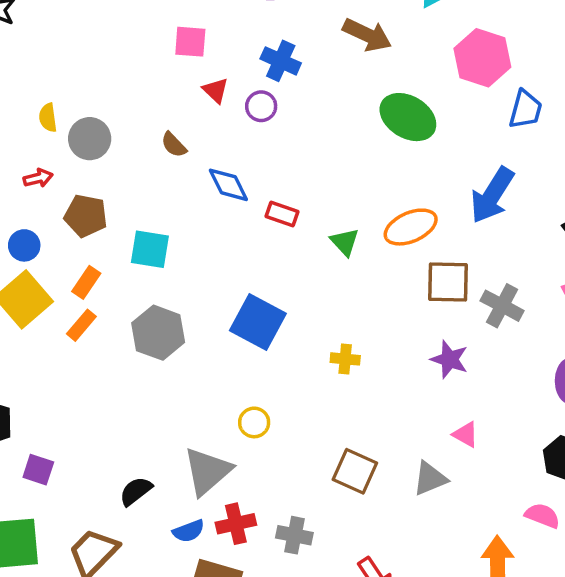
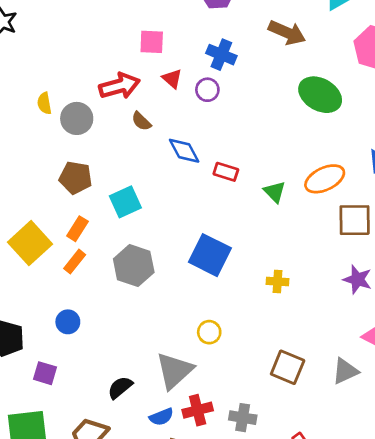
red arrow: (38, 178) -> (119, 86), moved, size x1.8
blue circle: (24, 245) -> (68, 322), moved
cyan square: (150, 249) -> (125, 202), turned -32

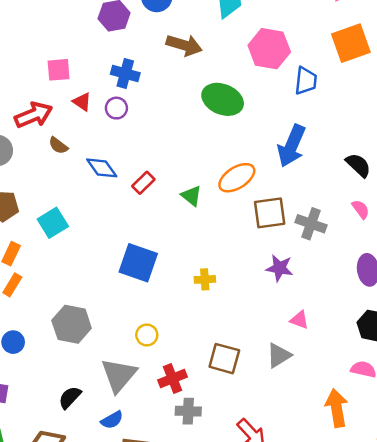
red rectangle: (226, 172) -> (143, 183), turned -55
gray hexagon: (134, 266) -> (72, 324), moved
red cross: (198, 410) -> (173, 379), moved

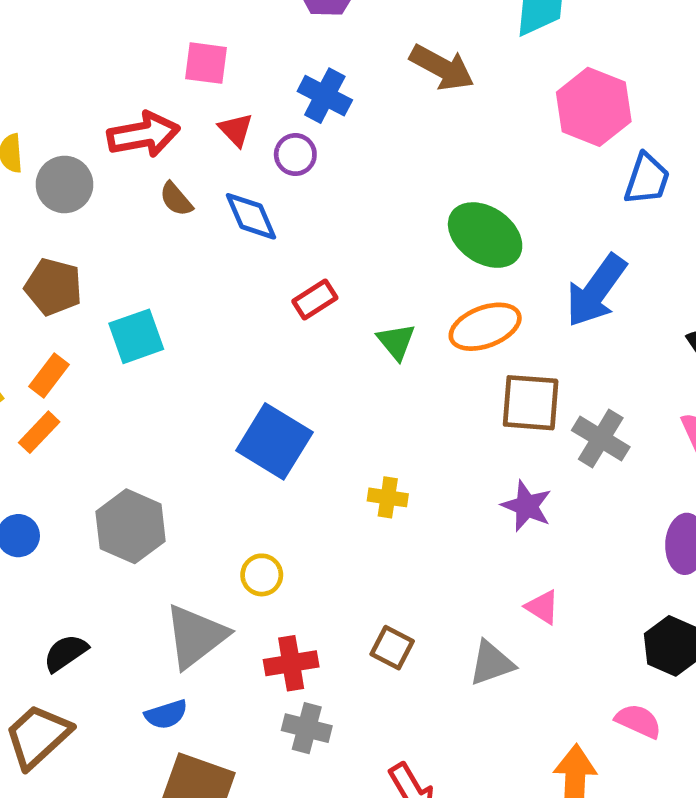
green ellipse: (223, 99) -> (485, 235), moved
blue diamond: (102, 168) -> (251, 216), moved
brown square: (224, 359) -> (392, 648), size x0.7
black semicircle: (70, 397) -> (66, 653), moved

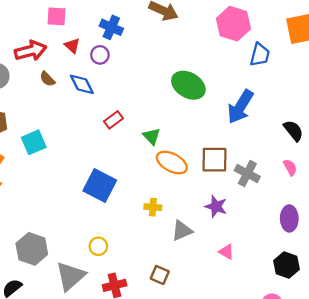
orange ellipse: (485, 327) -> (172, 163), moved, turned 52
gray hexagon: (131, 526) -> (32, 249), moved
gray triangle: (491, 663) -> (182, 231), moved

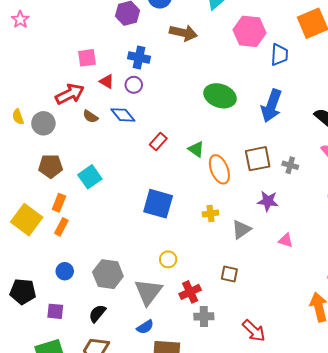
orange ellipse: (172, 163) -> (219, 169), turned 52
gray cross: (247, 174) -> (290, 165), size x0.7

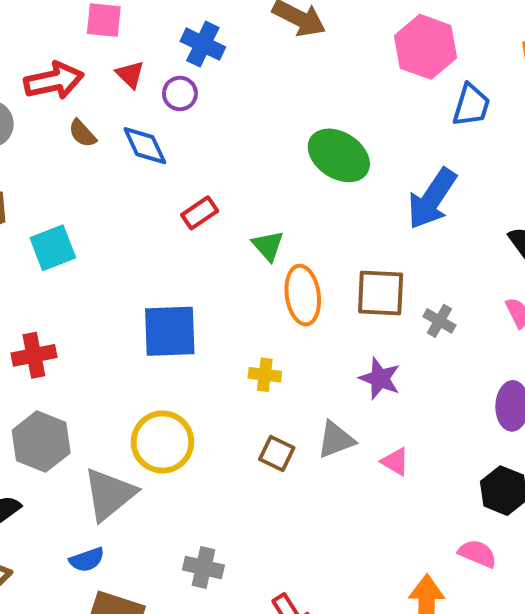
blue square: (158, 204) -> (170, 331), turned -32
gray triangle: (241, 229) -> (336, 440), moved
yellow circle: (168, 259) -> (162, 442), size x1.8
brown square: (229, 274) -> (277, 454), moved
red cross: (190, 292) -> (34, 355), moved

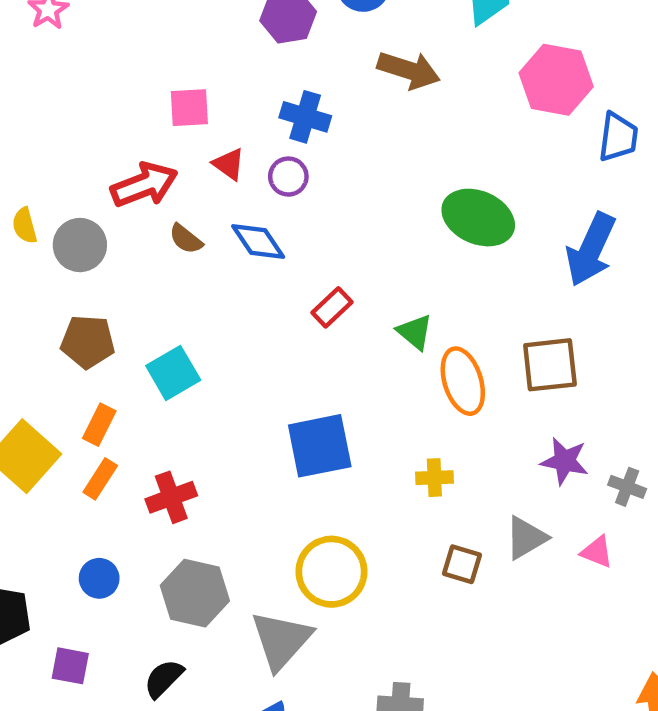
gray cross: (439, 321) -> (627, 487), moved

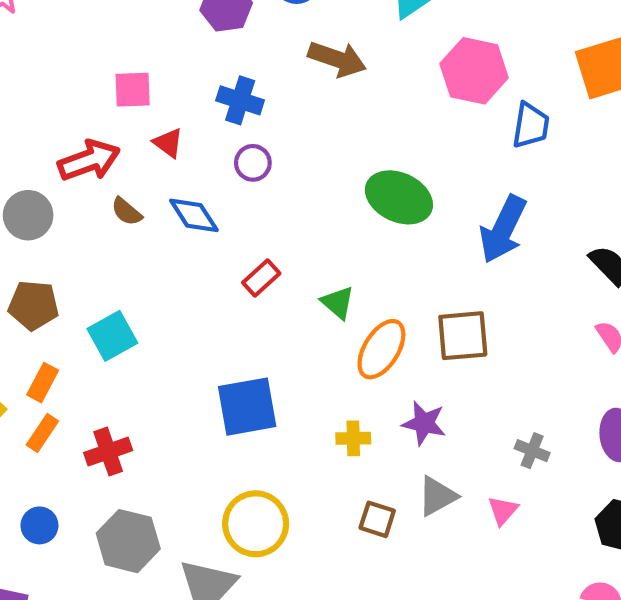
purple circle: (288, 177) -> (253, 163), moved
orange ellipse: (463, 381) -> (381, 349), turned 48
purple star: (565, 461) -> (424, 423), moved
pink triangle: (597, 552) -> (503, 511), turned 48

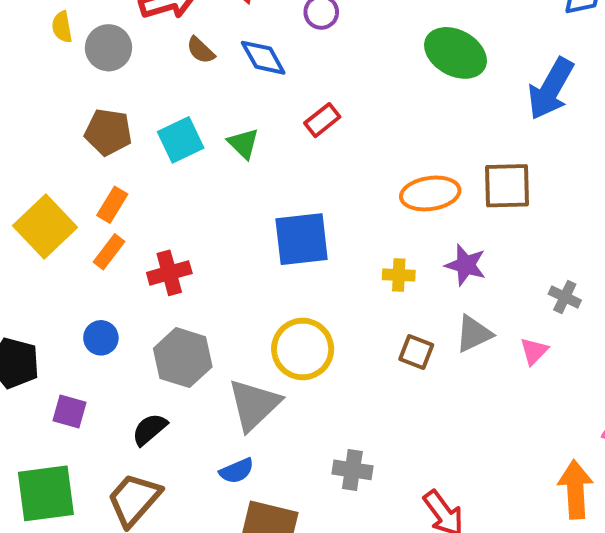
green triangle: (338, 302) -> (243, 143), moved
cyan square: (112, 336) -> (181, 140), moved
orange ellipse: (381, 349) -> (430, 193), turned 46

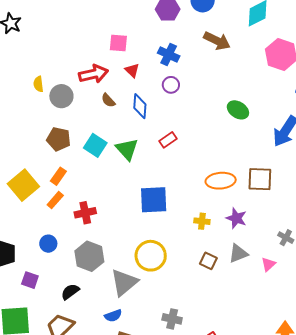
green ellipse: (455, 53) -> (238, 110), size x0.7
blue diamond: (263, 58) -> (140, 106), turned 30
cyan square: (181, 140) -> (95, 145), turned -35
green triangle: (243, 143) -> (127, 149), size x1.4

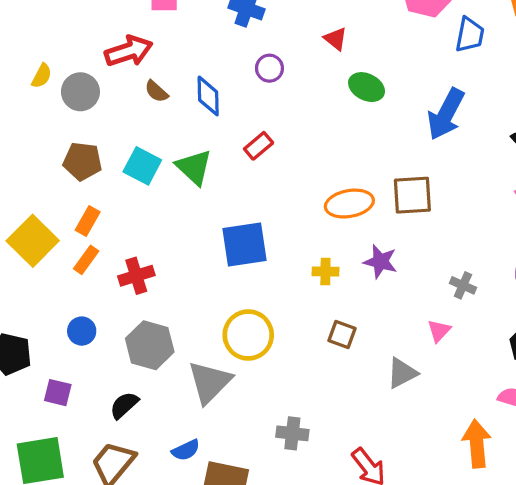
red triangle: (132, 70) -> (336, 39), moved
yellow semicircle: (38, 84) -> (42, 76), turned -140
purple circle: (171, 85) -> (269, 68), moved
gray triangle: (238, 254) -> (402, 373), moved
blue semicircle: (113, 316) -> (186, 450), moved

